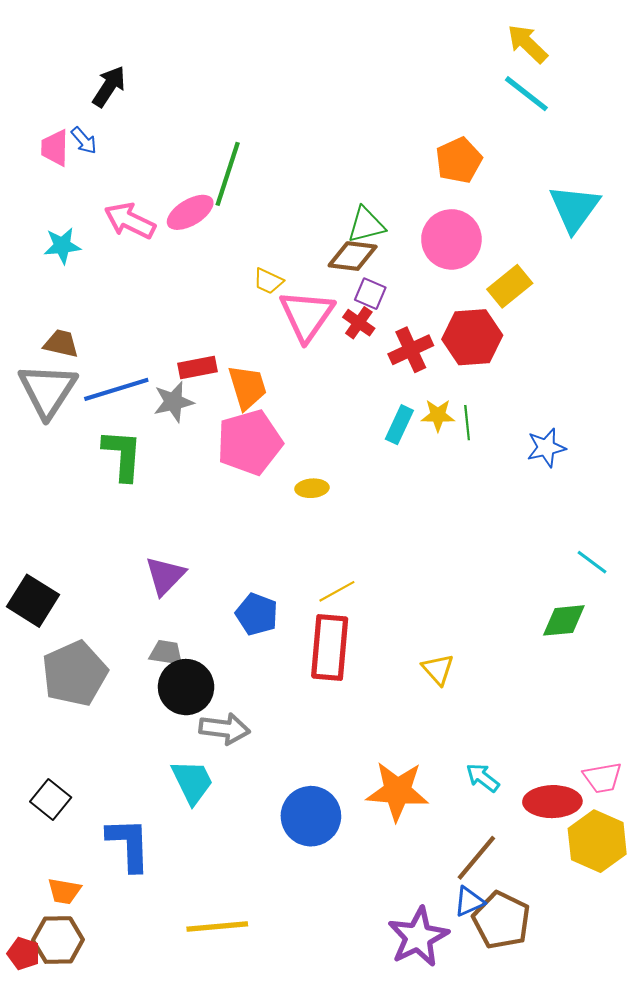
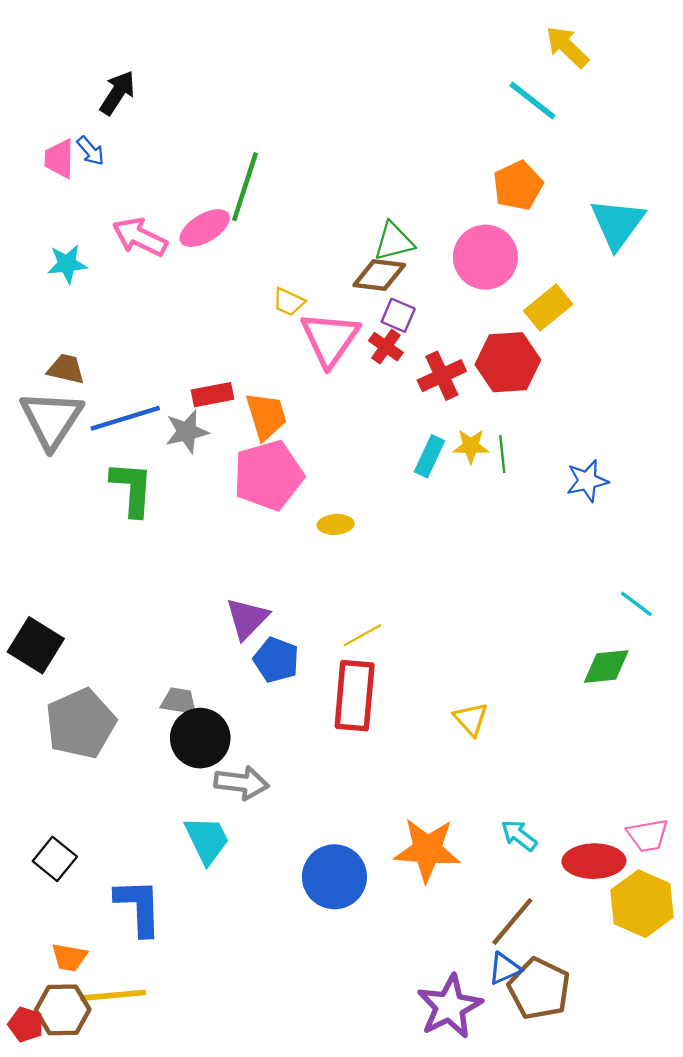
cyan line: (526, 94) -> (532, 101), moved
orange pentagon: (459, 160) -> (518, 186), moved
purple triangle: (165, 576) -> (247, 618), moved
yellow line: (217, 926) -> (113, 995), moved

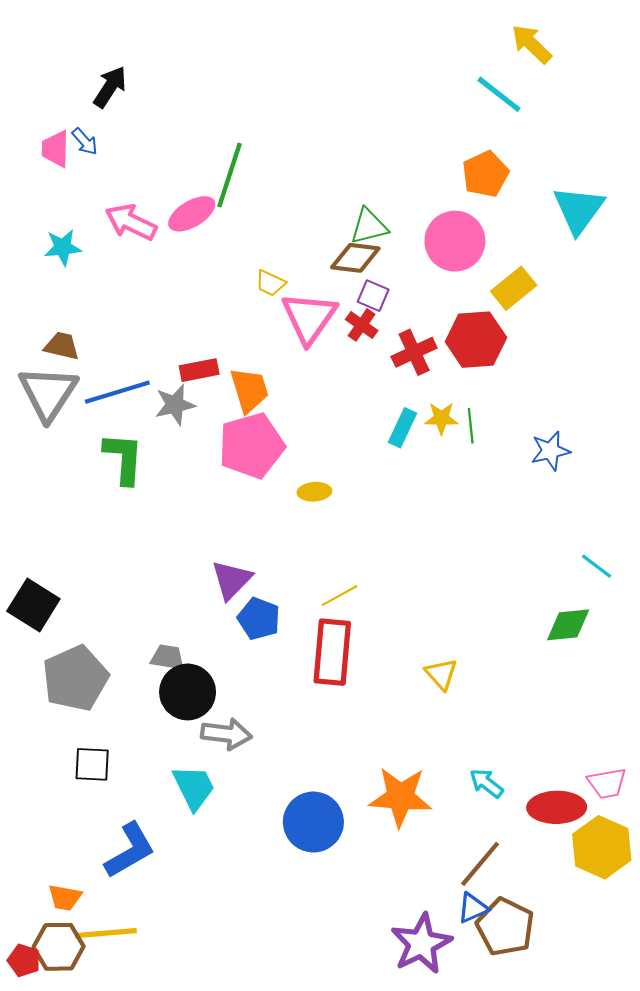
black square: (55, 859) -> (92, 764), moved, turned -36
blue L-shape: (139, 907) -> (130, 850), turned 62

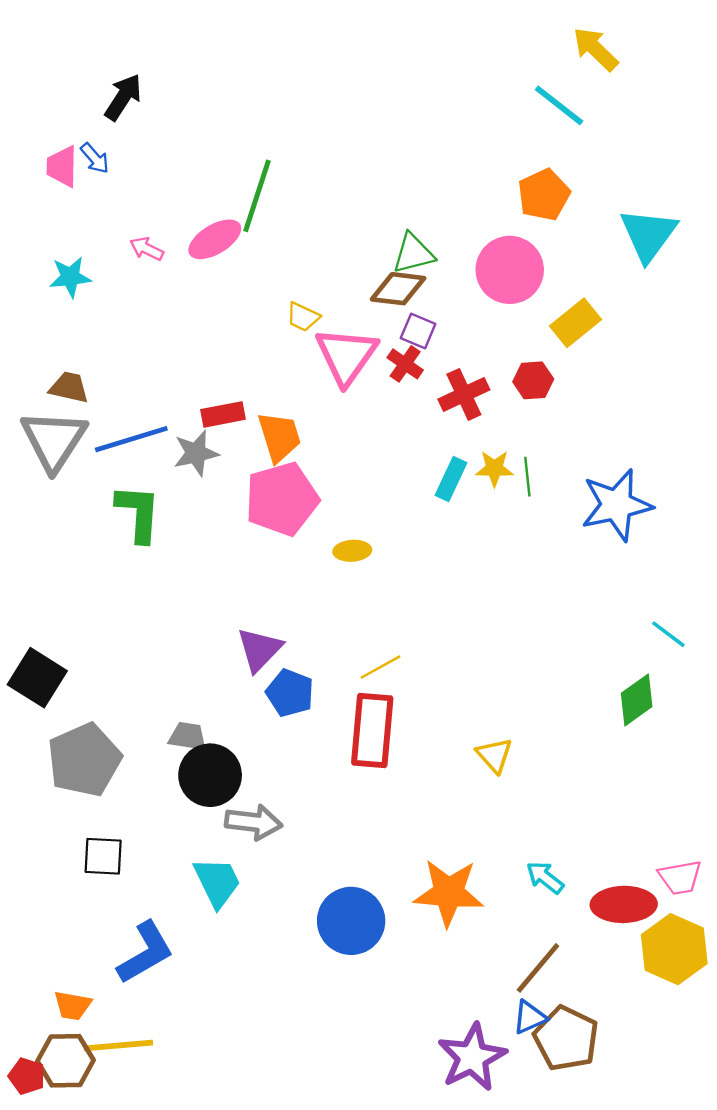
pink arrow: (131, 222) -> (147, 249), size x0.6
red hexagon: (476, 340) -> (533, 380), size x0.6
blue star: (550, 451) -> (617, 505), size x1.6
green diamond: (568, 625) -> (637, 700), turned -30

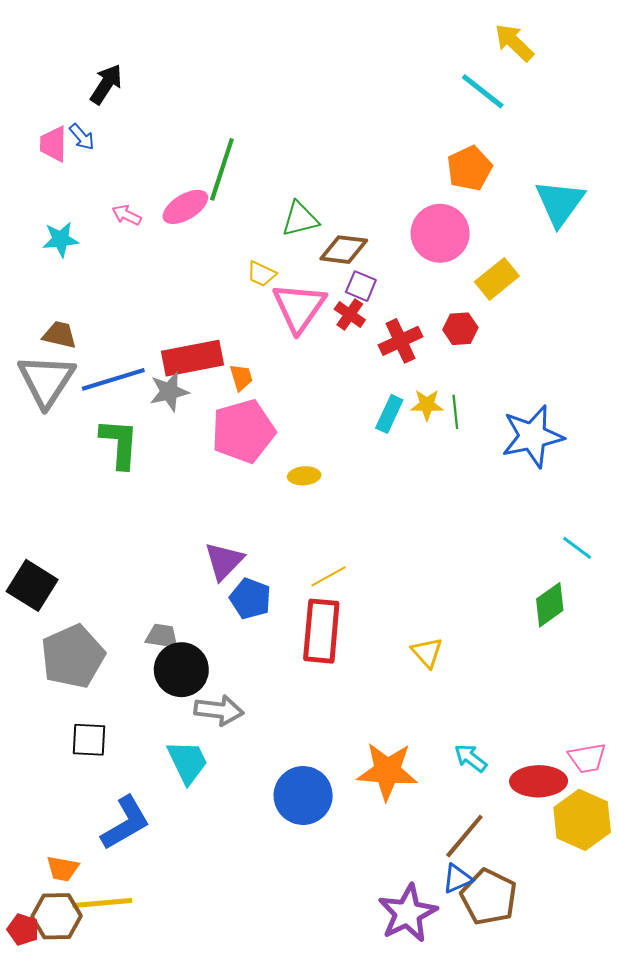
green triangle: (413, 253) -> (300, 219), moved
red rectangle: (223, 414) -> (192, 358), size x1.6
orange trapezoid: (279, 437) -> (241, 377), size x0.6

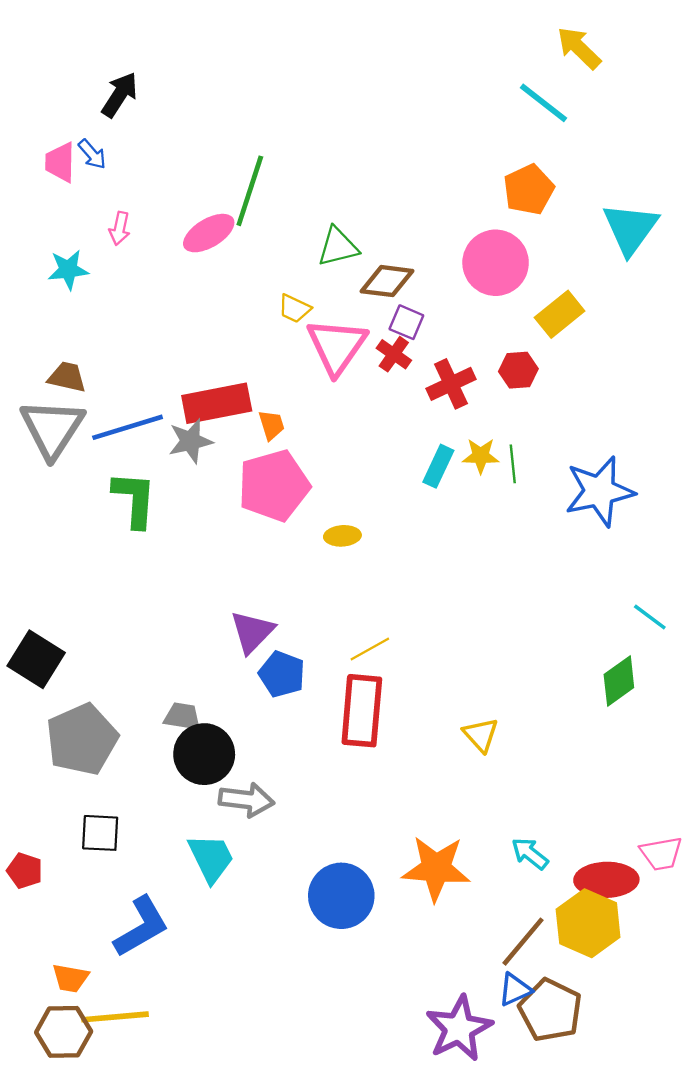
pink arrow: (127, 215) -> (120, 228), moved, turned -104
yellow hexagon: (582, 820) -> (588, 923), moved
red pentagon: (23, 929) -> (25, 871), moved

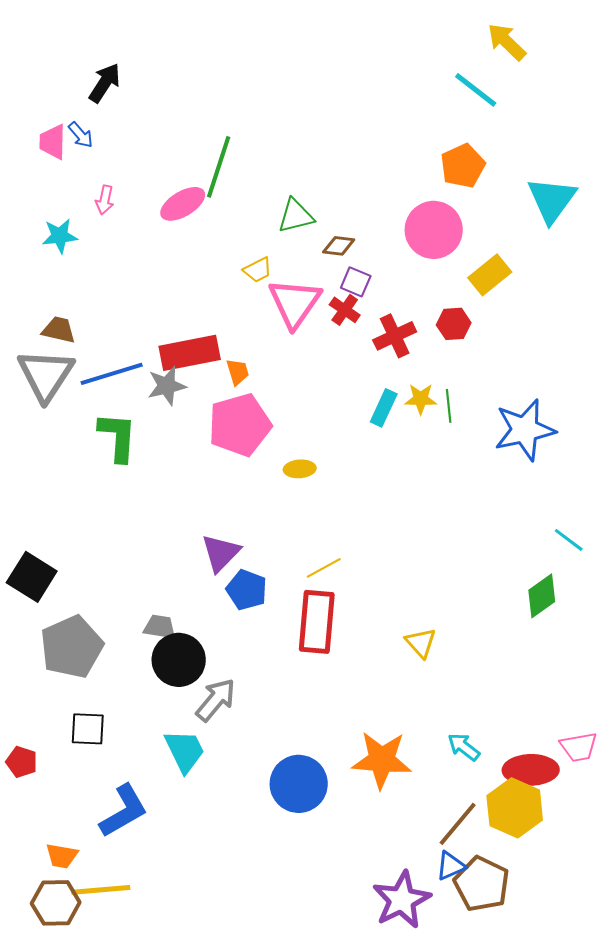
brown diamond: (387, 281) -> (339, 246), size x0.7
yellow trapezoid: (294, 308) -> (258, 270), turned -52
gray arrow: (246, 800) -> (216, 700), turned -57

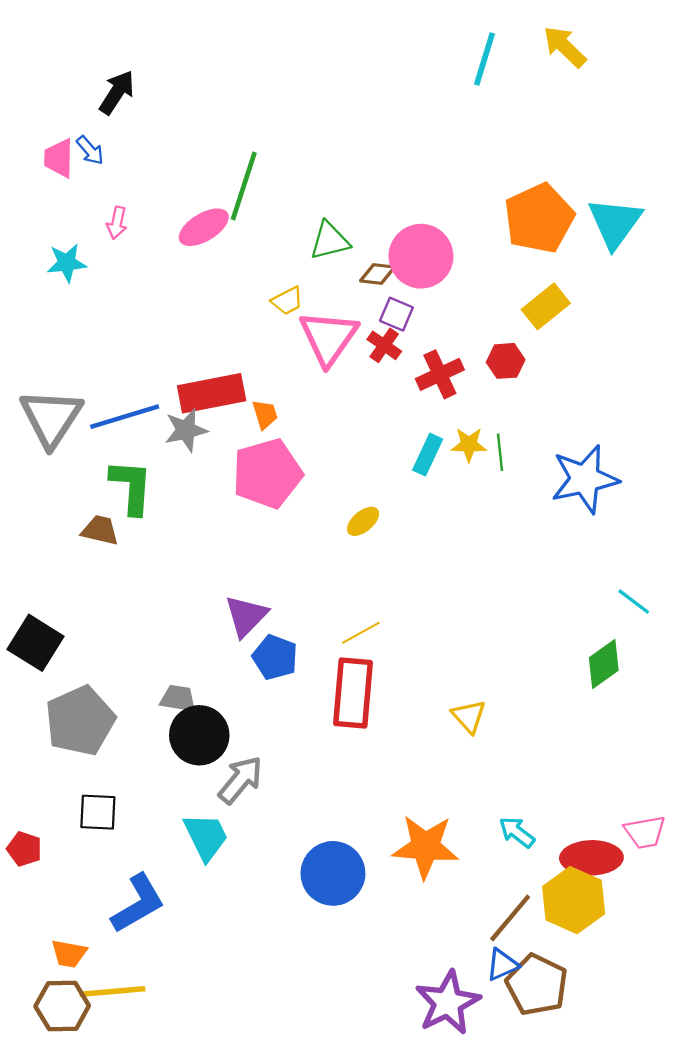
cyan line: (476, 90) -> (484, 59), moved, turned 69
orange pentagon: (463, 166) -> (539, 218), moved, size x1.4
pink circle: (434, 230) -> (421, 256), moved
brown trapezoid: (59, 330) -> (100, 530), moved
yellow ellipse: (300, 469) -> (363, 521), moved, turned -36

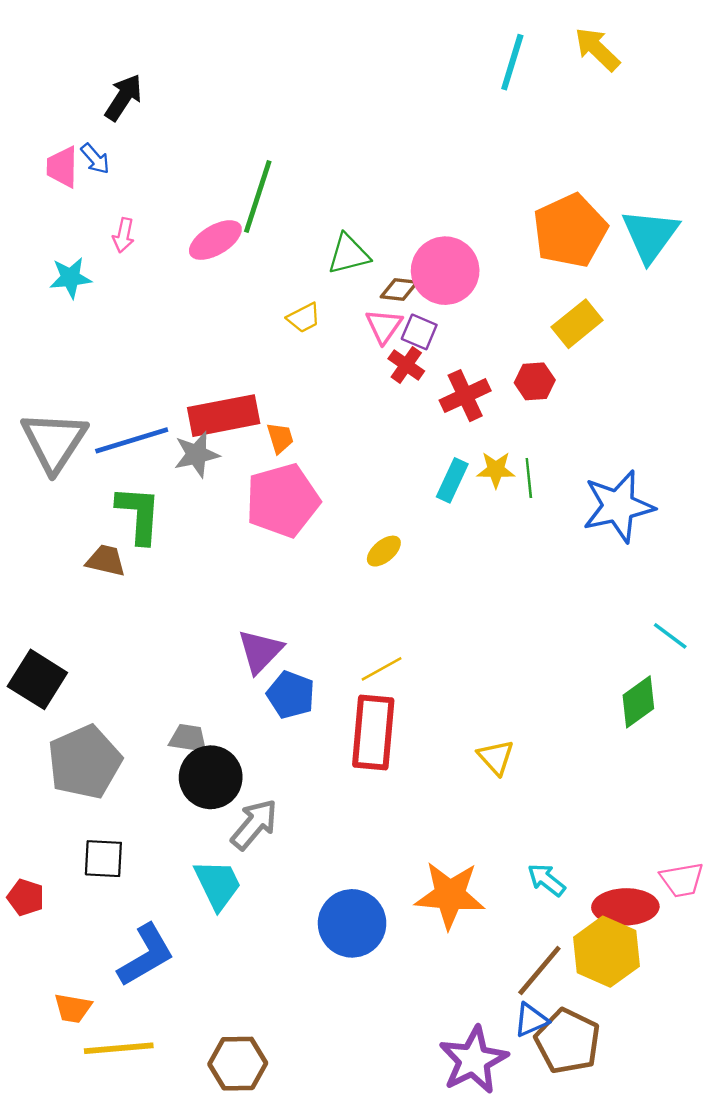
pink triangle: (329, 338) -> (384, 326), moved, size x0.6
brown hexagon: (62, 1006) -> (238, 1064), moved

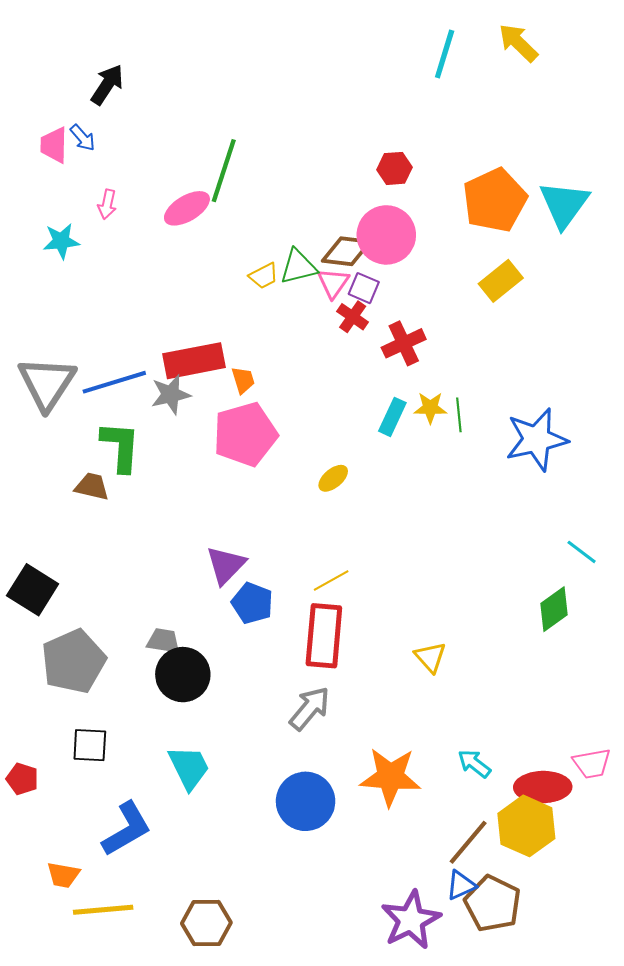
green triangle: (349, 254) -> (298, 267), moved
brown diamond: (399, 289) -> (346, 251), size x1.5
red hexagon: (535, 381) -> (394, 168), moved
gray arrow: (254, 824) -> (310, 708), moved

